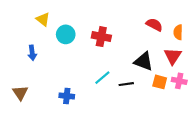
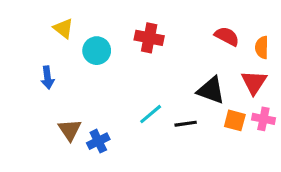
red cross: (101, 37) -> (149, 38), moved
brown triangle: (20, 93) -> (70, 130), moved
blue cross: (67, 96) -> (98, 141), turned -32

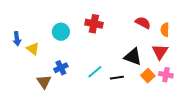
yellow triangle: (63, 28) -> (33, 49), moved
blue arrow: (47, 78) -> (17, 39), moved
orange square: (235, 120) -> (148, 76), turned 32
blue cross: (98, 141) -> (61, 68), moved

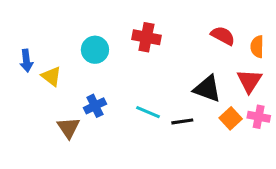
cyan line: (95, 72) -> (148, 112), turned 63

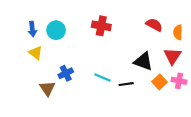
cyan circle: (95, 50) -> (56, 30), moved
blue arrow: (26, 61) -> (32, 29), moved

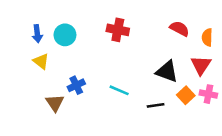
black line: (126, 84) -> (156, 105), moved

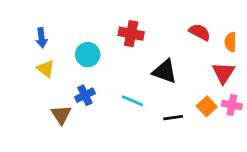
cyan circle: (65, 35) -> (88, 55), moved
black triangle: (167, 71) -> (165, 71), moved

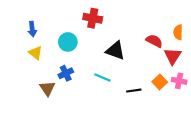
red semicircle: (200, 32) -> (154, 41), moved
red cross: (131, 34) -> (93, 18), moved
black triangle: (165, 71) -> (115, 51), moved

